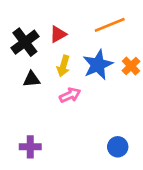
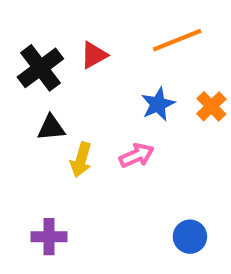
blue star: (98, 65) -> (158, 104), size x0.7
yellow arrow: (63, 66) -> (81, 160), moved
pink arrow: (70, 95) -> (137, 155), moved

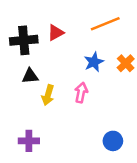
black cross: (40, 68) -> (24, 40), turned 32
pink arrow: (137, 155) -> (81, 93), turned -54

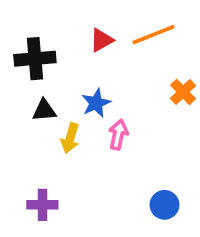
red triangle: (56, 33) -> (102, 40), moved
blue star: (94, 62) -> (96, 103), moved

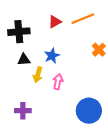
pink arrow: (118, 135) -> (58, 82), moved
blue circle: (164, 205) -> (89, 111), size x1.6

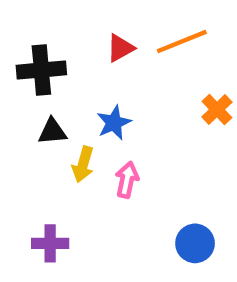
blue circle: (89, 111) -> (195, 243), size x0.7

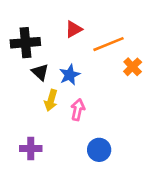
orange line: (182, 41) -> (108, 44), moved
black triangle: (52, 131) -> (40, 72), moved, turned 48
blue circle: (195, 243) -> (99, 150), moved

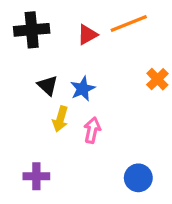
black cross: (25, 43) -> (32, 30), moved
orange line: (108, 44) -> (129, 23), moved
blue circle: (99, 150) -> (138, 178), moved

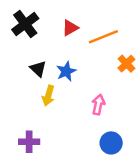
orange line: (129, 23) -> (103, 37), moved
black cross: (32, 30) -> (25, 24), turned -32
pink arrow: (92, 130) -> (98, 105), moved

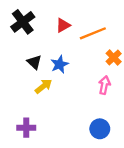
yellow arrow: (48, 96) -> (43, 86), turned -144
pink arrow: (98, 105) -> (104, 85), moved

